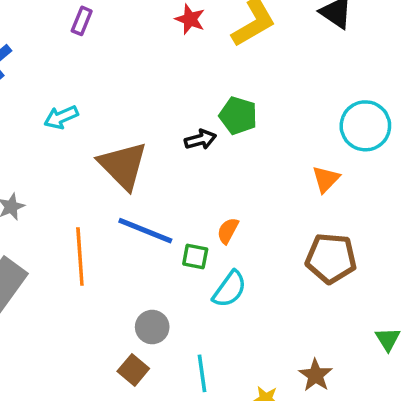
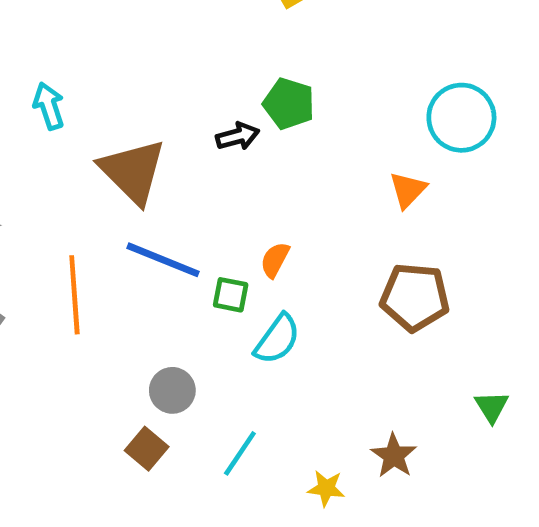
cyan arrow: (61, 117) -> (49, 106), turned 96
cyan line: (202, 373) -> (240, 453), turned 42

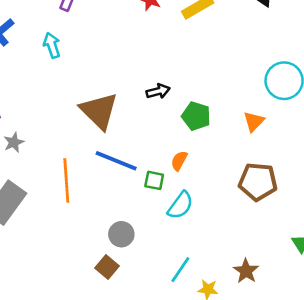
green pentagon: (289, 104) -> (196, 116), moved
cyan arrow: (49, 106) -> (52, 45), moved
cyan line: (240, 453) -> (180, 270), moved

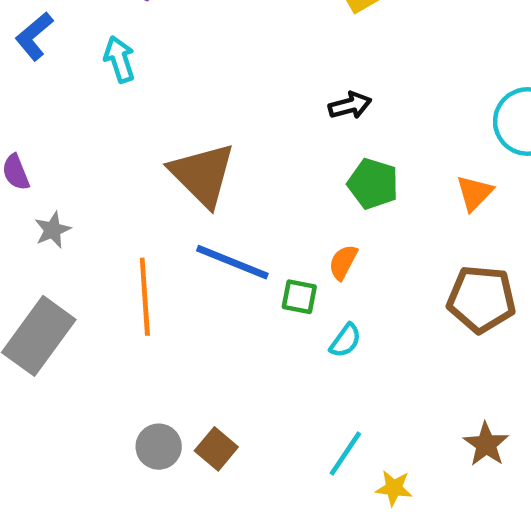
black arrow: (158, 91) -> (350, 105), moved
cyan semicircle: (180, 205) -> (345, 341), size x0.7
gray circle: (121, 234) -> (159, 447), moved
brown star: (246, 271) -> (486, 444), moved

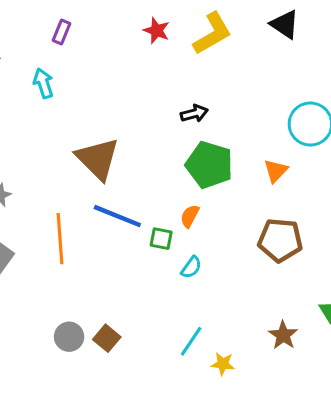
green pentagon: (373, 184) -> (209, 165), size x1.4

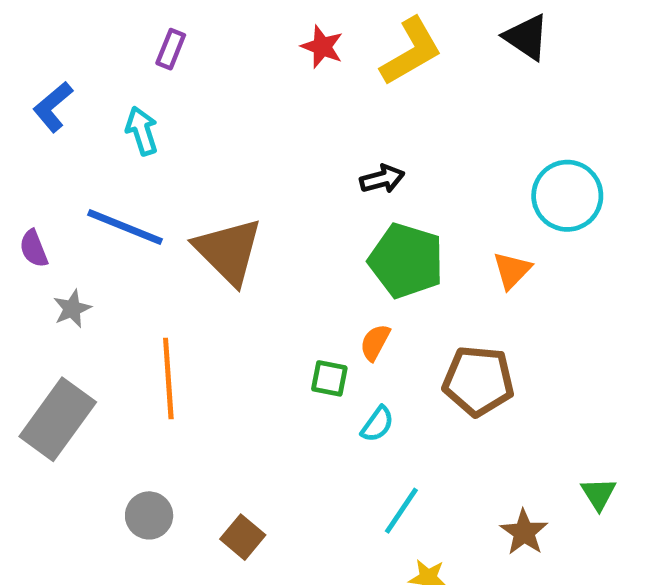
blue line: (117, 216) -> (125, 227), moved
brown pentagon: (280, 240) -> (478, 381), moved
gray circle: (69, 337) -> (149, 515), moved
cyan line: (191, 341) -> (401, 511), moved

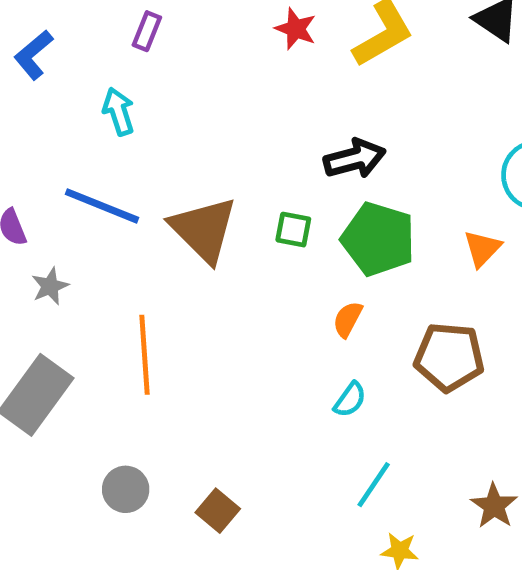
blue L-shape: (53, 107) -> (34, 55), moved
black arrow: (382, 179) -> (355, 159), size x1.4
green square: (329, 378) -> (293, 230), moved

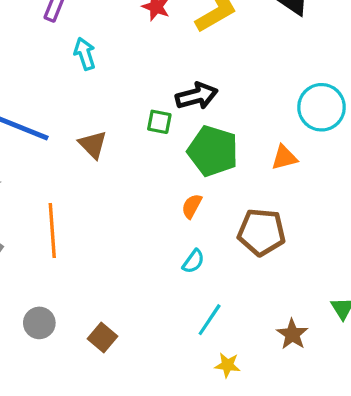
cyan arrow: (119, 111) -> (85, 54), moved
brown triangle: (204, 230) -> (93, 145), size x0.6
green square: (293, 230) -> (159, 122), moved
orange triangle: (482, 248) -> (284, 158), turned 32

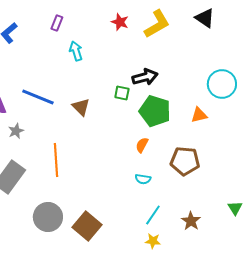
cyan semicircle: (193, 261) -> (143, 179), turned 63
gray circle: (39, 323) -> (48, 217), size x1.5
brown star: (292, 334) -> (191, 221), moved
brown square: (103, 338) -> (87, 226), size x1.6
yellow star: (227, 365) -> (153, 241), moved

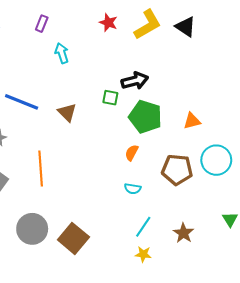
black triangle: (205, 18) -> (186, 27), moved
cyan circle: (222, 84) -> (216, 160), moved

